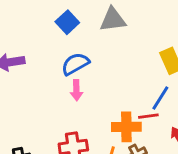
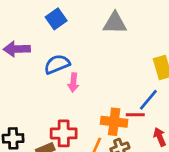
blue square: (67, 22) -> (56, 19), moved
blue semicircle: (75, 64) -> (57, 64), moved

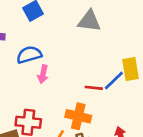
blue line: (148, 100) -> (114, 80), moved
red line: (135, 115) -> (94, 88), moved

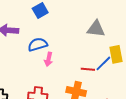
gray triangle: (89, 21) -> (96, 29), moved

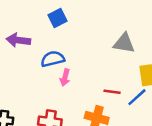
blue line: (103, 63) -> (137, 97), moved

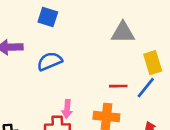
blue square: (58, 18) -> (48, 17), turned -36
pink arrow: (65, 78) -> (67, 109), moved

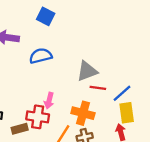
gray triangle: (123, 32) -> (87, 71), moved, turned -30
yellow rectangle: (153, 63) -> (127, 113), moved

